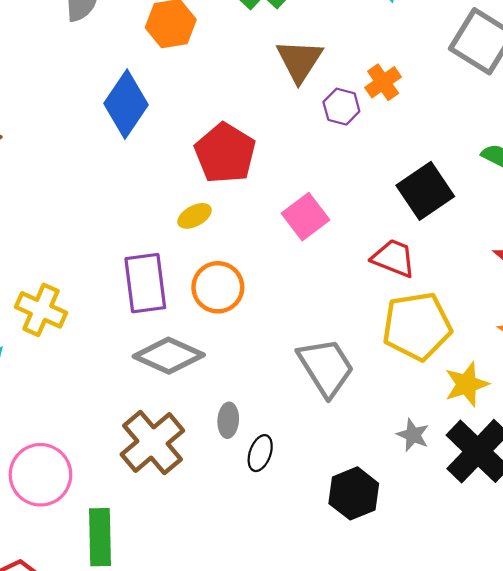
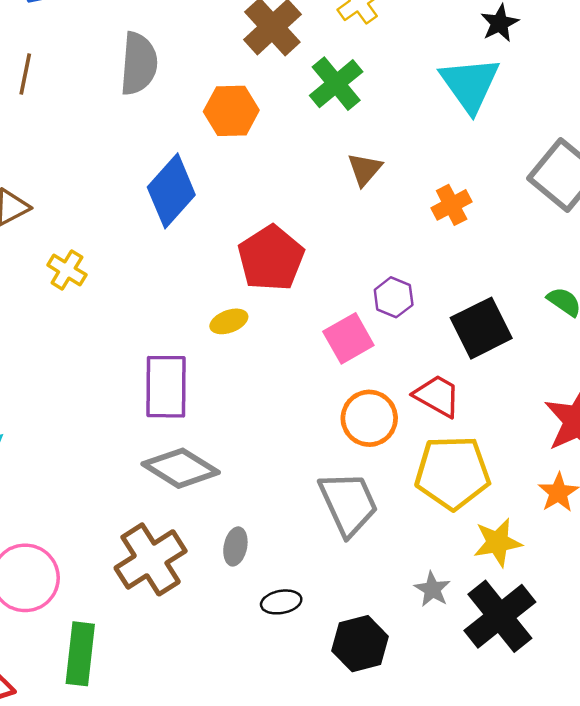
brown triangle: (300, 61) -> (365, 169), size x0.7
purple hexagon: (341, 107) -> (394, 297), moved
orange circle: (218, 287) -> (369, 418), moved
yellow cross: (41, 310) -> (67, 270), moved, size x0.7
black ellipse: (260, 453) -> (281, 602), moved, turned 52

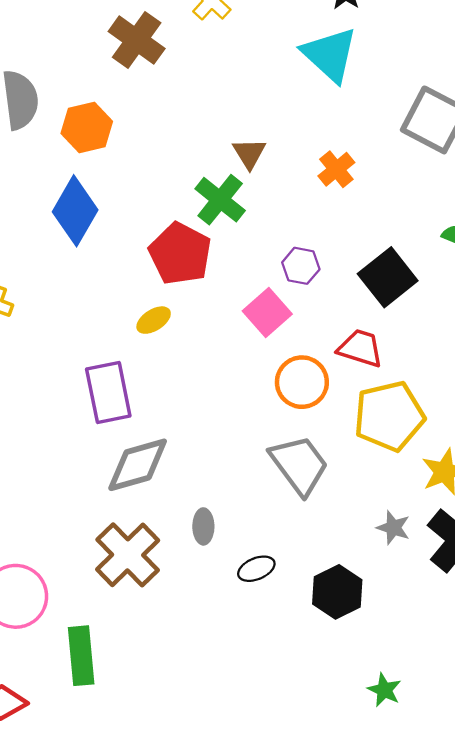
green cross: (336, 84) -> (220, 200), moved
orange hexagon: (231, 111) -> (87, 127), moved
gray diamond: (181, 468) -> (138, 465), turned -36

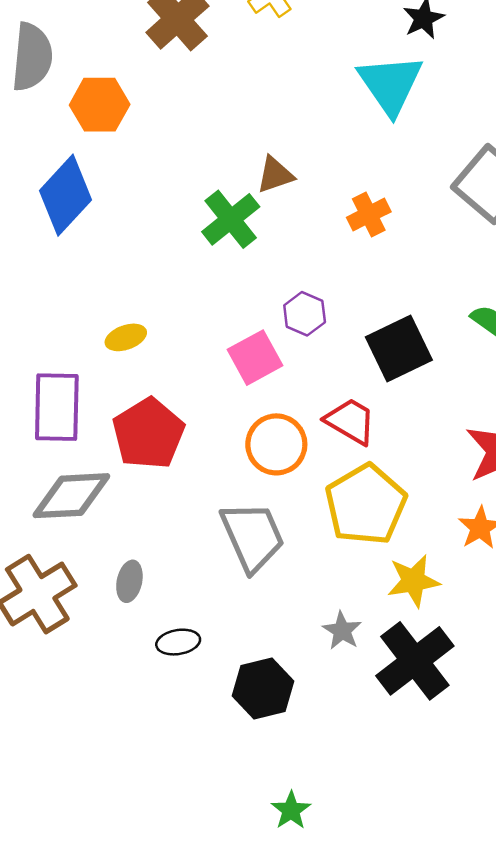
brown triangle: (249, 153) -> (275, 175), turned 30
red pentagon: (180, 254) -> (148, 434), moved
yellow pentagon: (389, 416) -> (366, 505), turned -30

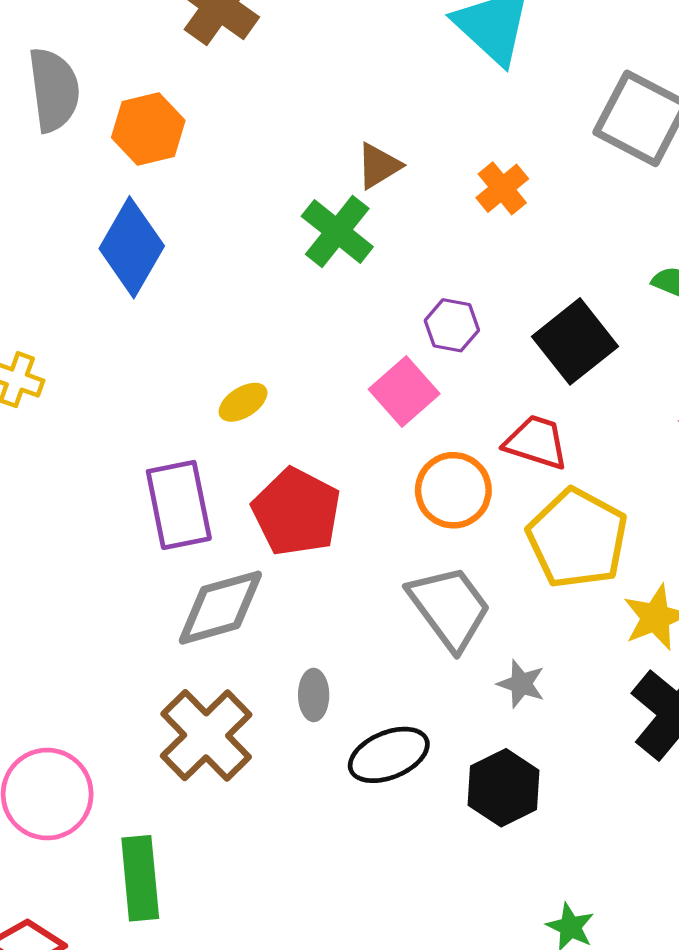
gray star: (342, 631) -> (521, 684), moved
black ellipse: (178, 642) -> (389, 755), size x1.5

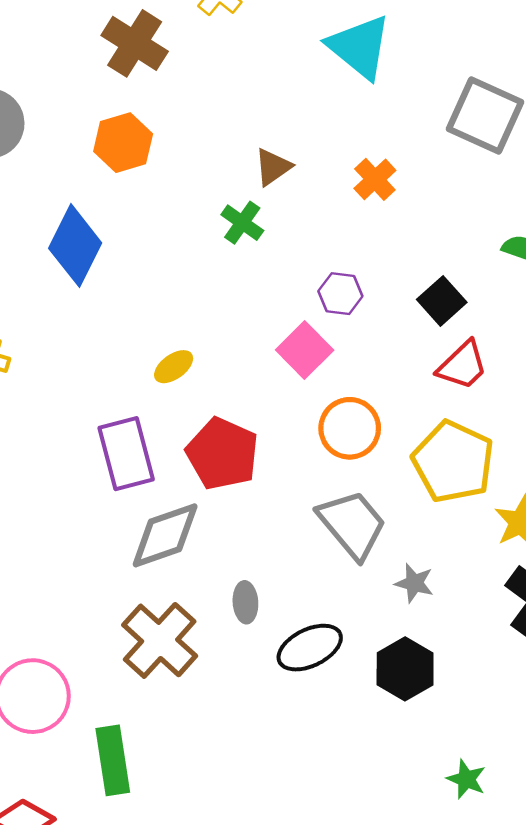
orange hexagon: (148, 129) -> (123, 143), moved
green cross: (337, 231) -> (242, 223), size x0.7
black square: (575, 341) -> (442, 301), size x0.7
red trapezoid: (536, 442) -> (462, 365), moved, turned 122

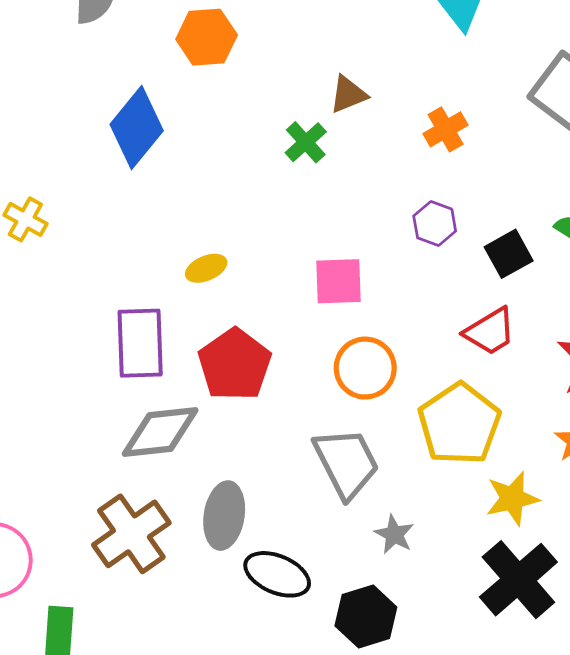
purple hexagon: (340, 294) -> (435, 224), moved
black square: (442, 301) -> (509, 254), moved
pink square: (305, 350) -> (338, 281), turned 30
gray ellipse: (245, 602) -> (224, 516), size x1.6
black ellipse: (310, 648) -> (277, 574), turned 36

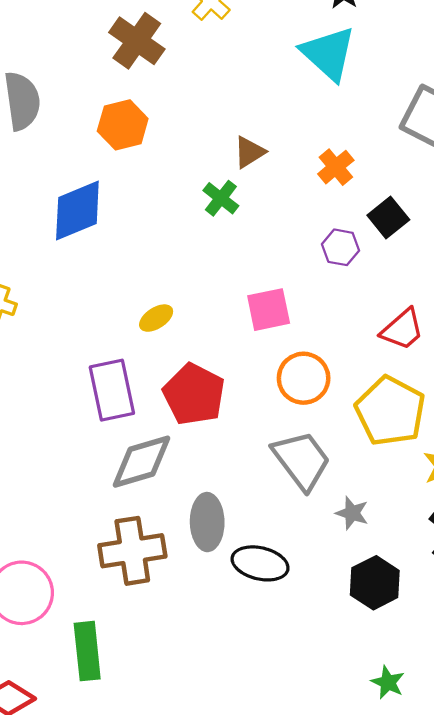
blue diamond: (137, 127) -> (77, 211), turned 38
black square: (509, 254) -> (388, 217), moved
brown cross: (131, 534) -> (132, 551), turned 36
black hexagon: (366, 616) -> (375, 583), moved

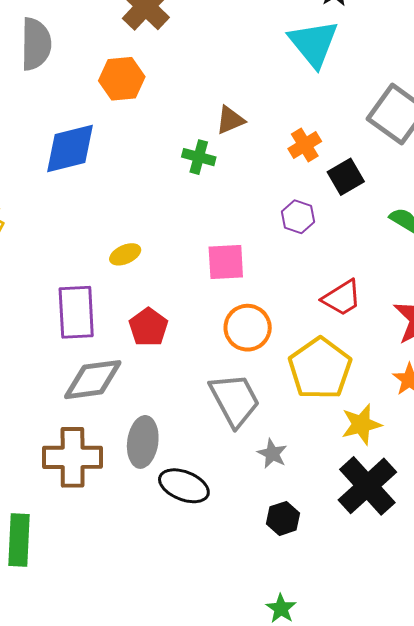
green cross: (221, 198) -> (199, 157), turned -32
black square: (388, 217) -> (346, 177), moved
red pentagon: (194, 394) -> (148, 327), size x0.7
black hexagon: (375, 583) -> (283, 518), size x0.7

